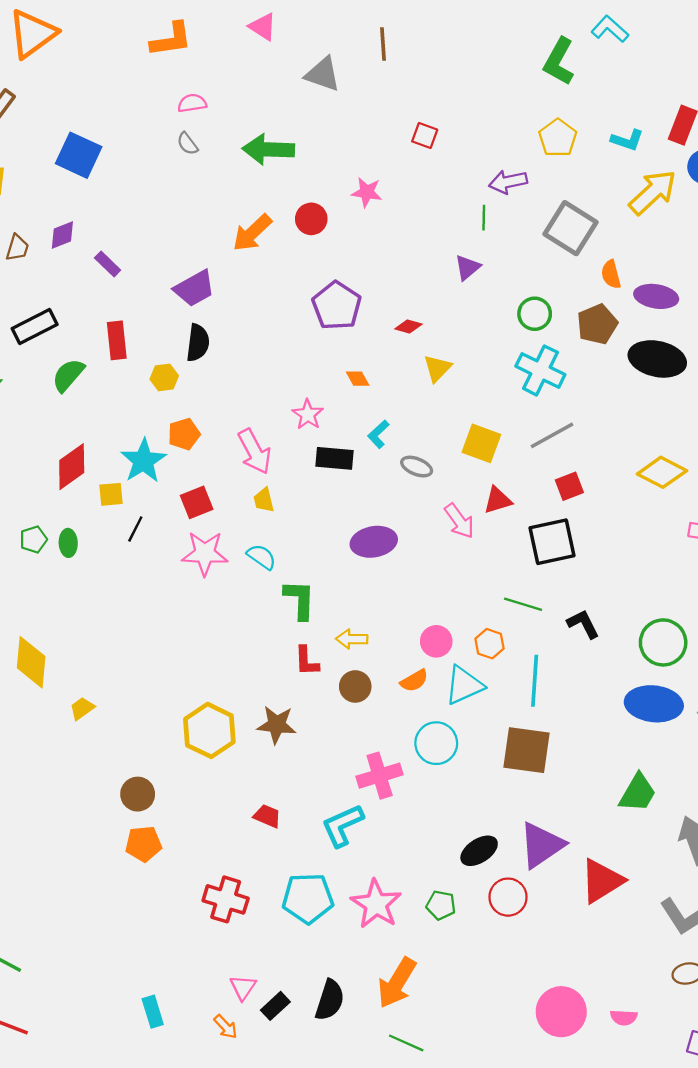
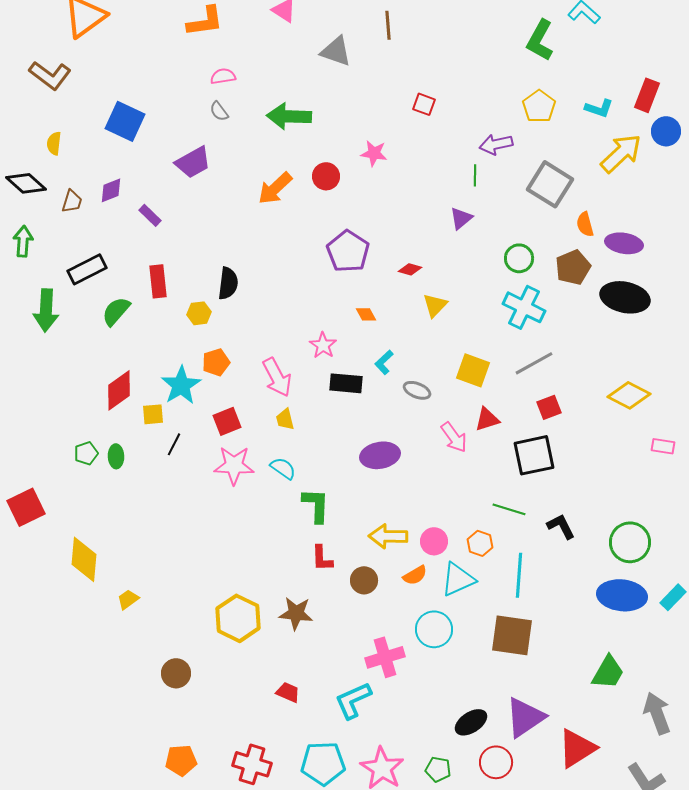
purple trapezoid: (194, 288) -> (193, 162), moved
yellow arrow: (352, 639) -> (388, 536), moved, size x1.4
orange pentagon: (143, 844) -> (181, 760), moved

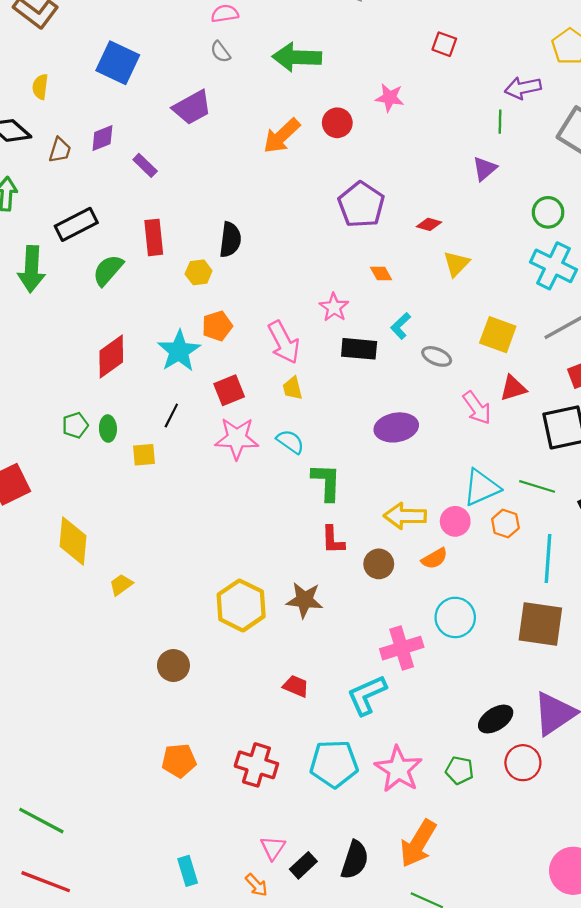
yellow square: (153, 414) -> (144, 455), moved
cyan triangle: (458, 579) -> (481, 488), moved

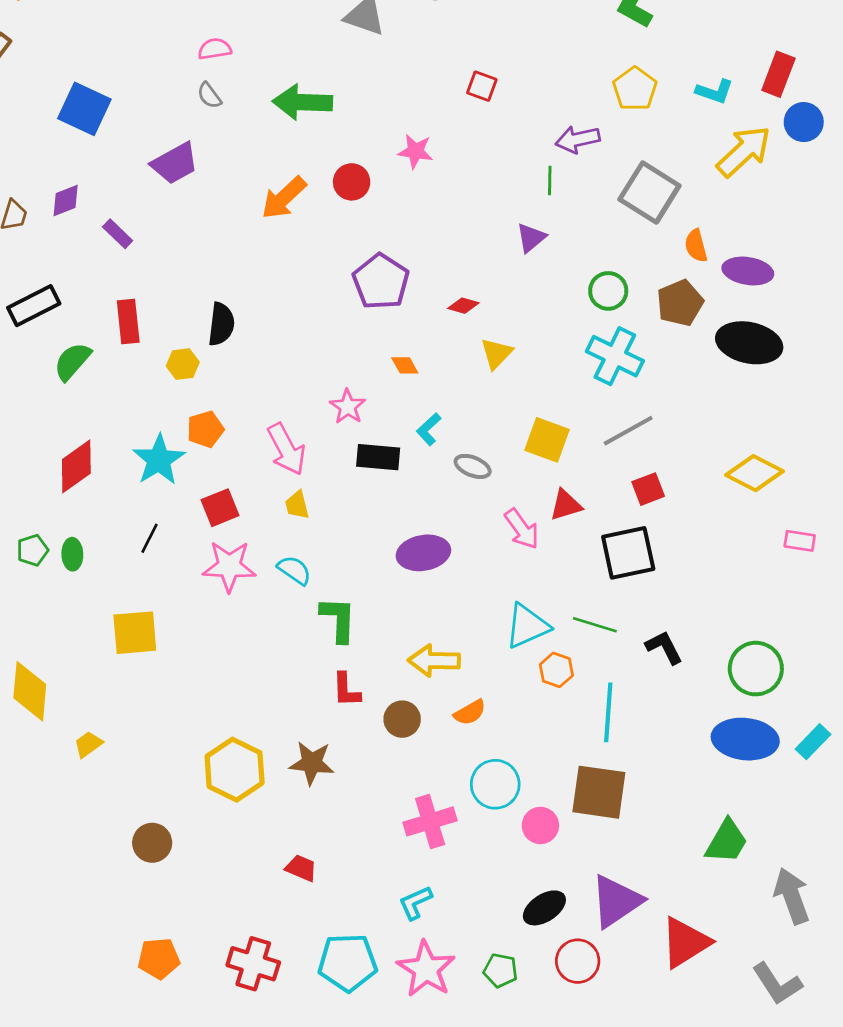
yellow square: (144, 455) -> (135, 633), moved, size x1.6
pink circle: (455, 521) -> (540, 825), moved
cyan L-shape: (367, 695) -> (415, 903), moved, size x0.7

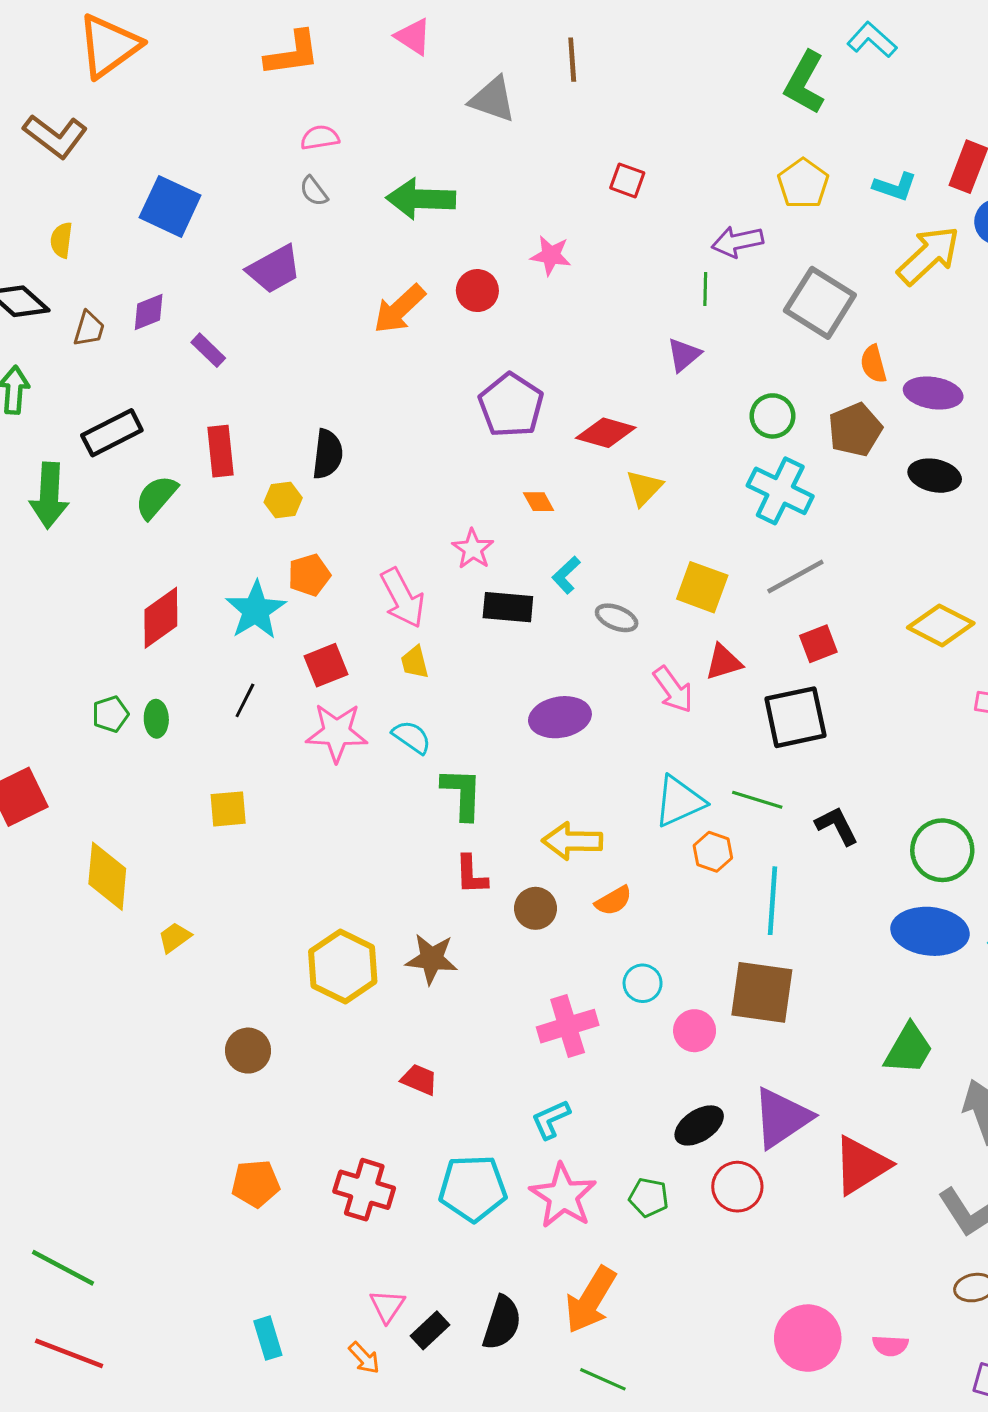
red diamond: (463, 306) -> (606, 433), size x1.6
black ellipse: (749, 343) -> (935, 476), size x0.7
yellow square: (135, 633) -> (228, 809), size x0.7
cyan circle: (495, 784) -> (643, 983), size x0.7

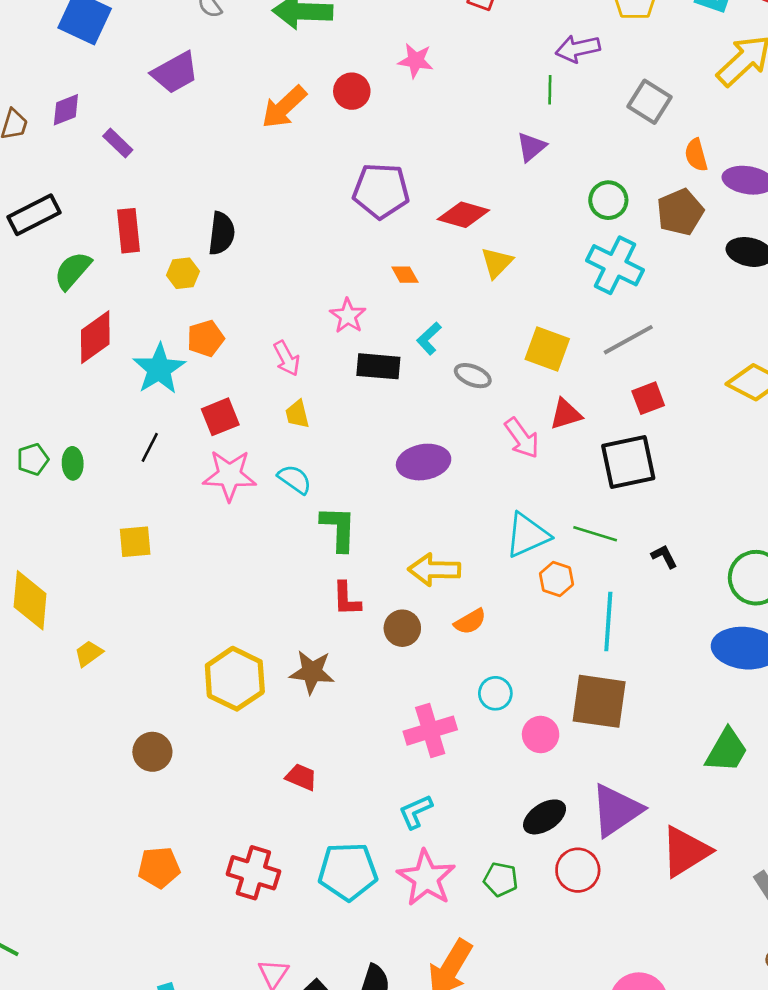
gray square: (820, 303) -> (650, 102), size x0.7
purple pentagon: (511, 405) -> (381, 191), turned -30
pink arrow: (402, 598) -> (287, 358), size x0.7
red diamond: (161, 618) -> (95, 337), moved
black L-shape: (837, 826) -> (664, 556), size x0.7

